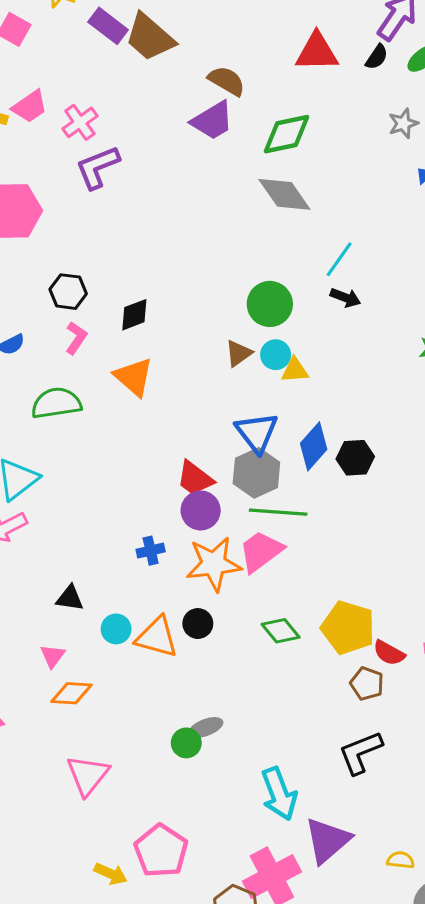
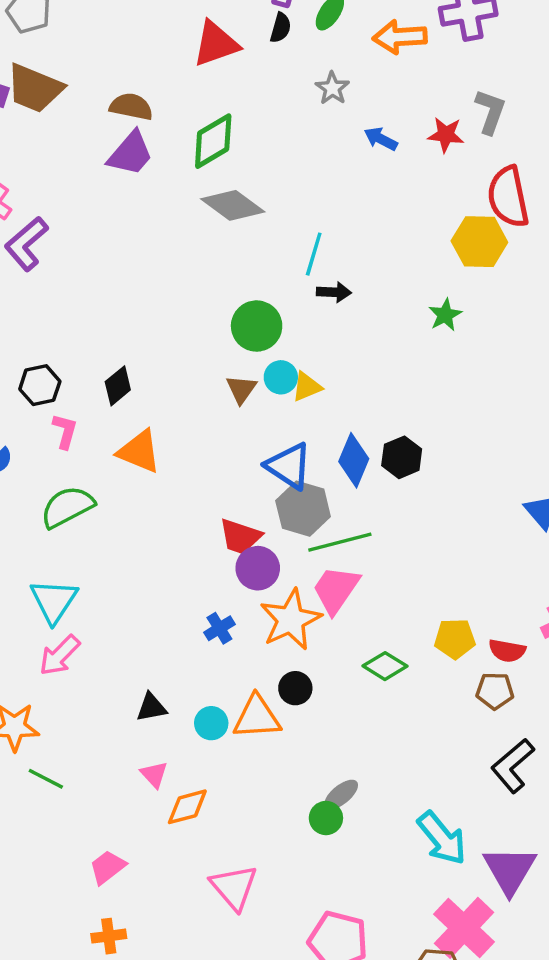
yellow pentagon: (348, 628) -> (455, 639), size x0.7

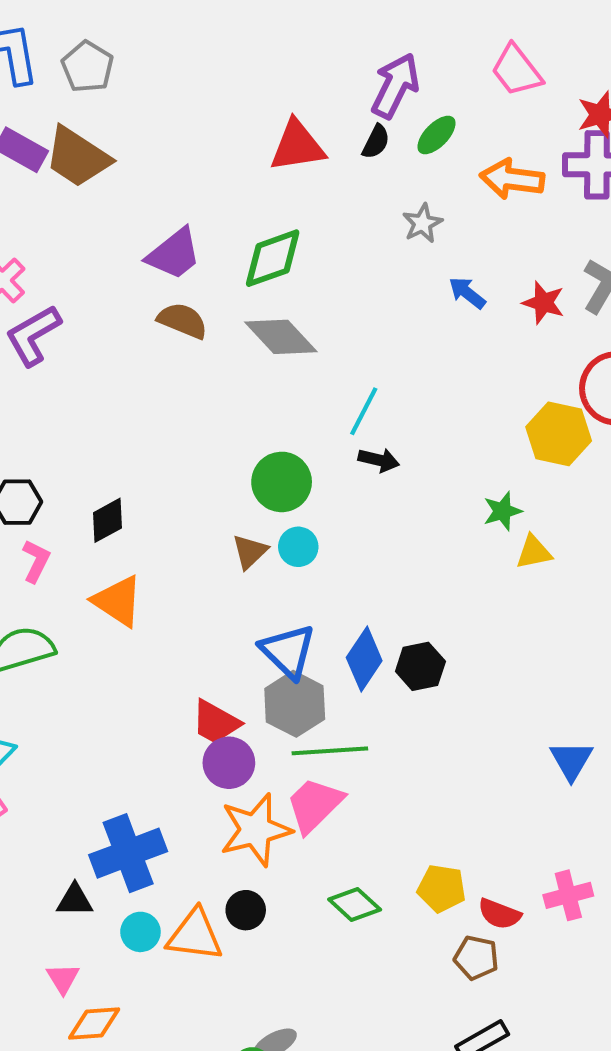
brown semicircle: (131, 107) -> (183, 321), moved
yellow triangle: (307, 387) -> (534, 552), moved
blue cross: (219, 628) -> (128, 853), moved, size x2.0

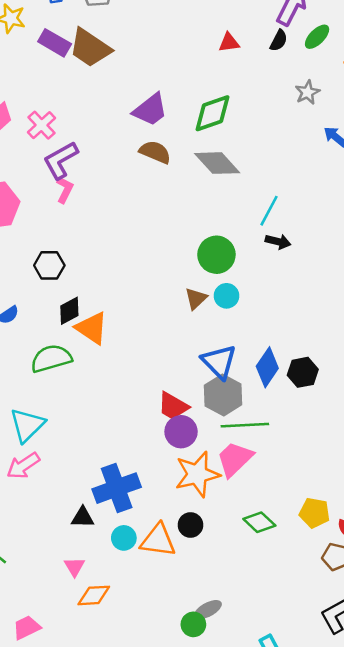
red triangle: (297, 146) -> (229, 43), size x0.6
black diamond: (108, 520) -> (69, 311), moved
pink L-shape: (36, 561) -> (65, 190), moved
orange triangle: (118, 601) -> (92, 328), moved

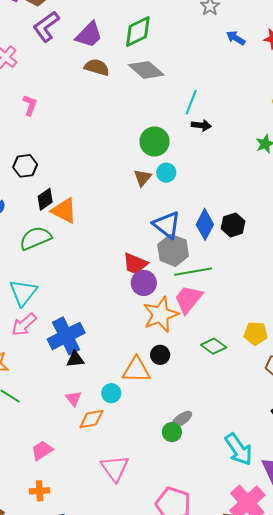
purple L-shape: (61, 160) -> (46, 27), moved
blue cross: (117, 488) -> (66, 336), moved
cyan circle: (124, 538) -> (111, 393), moved

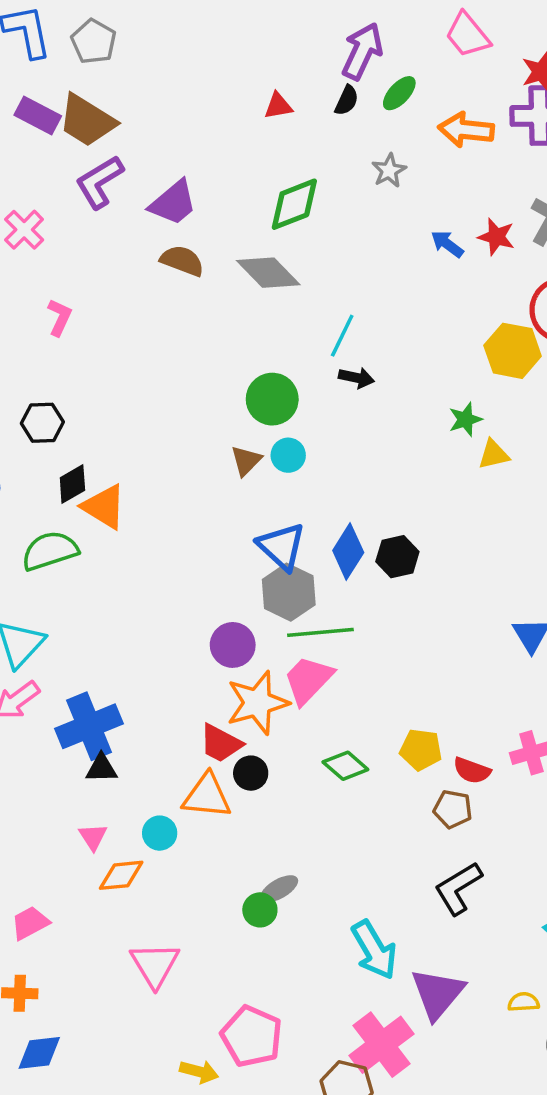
green diamond: (138, 32) -> (294, 204), moved
blue arrow: (236, 38) -> (447, 244), moved
red trapezoid: (135, 264) -> (221, 743), moved

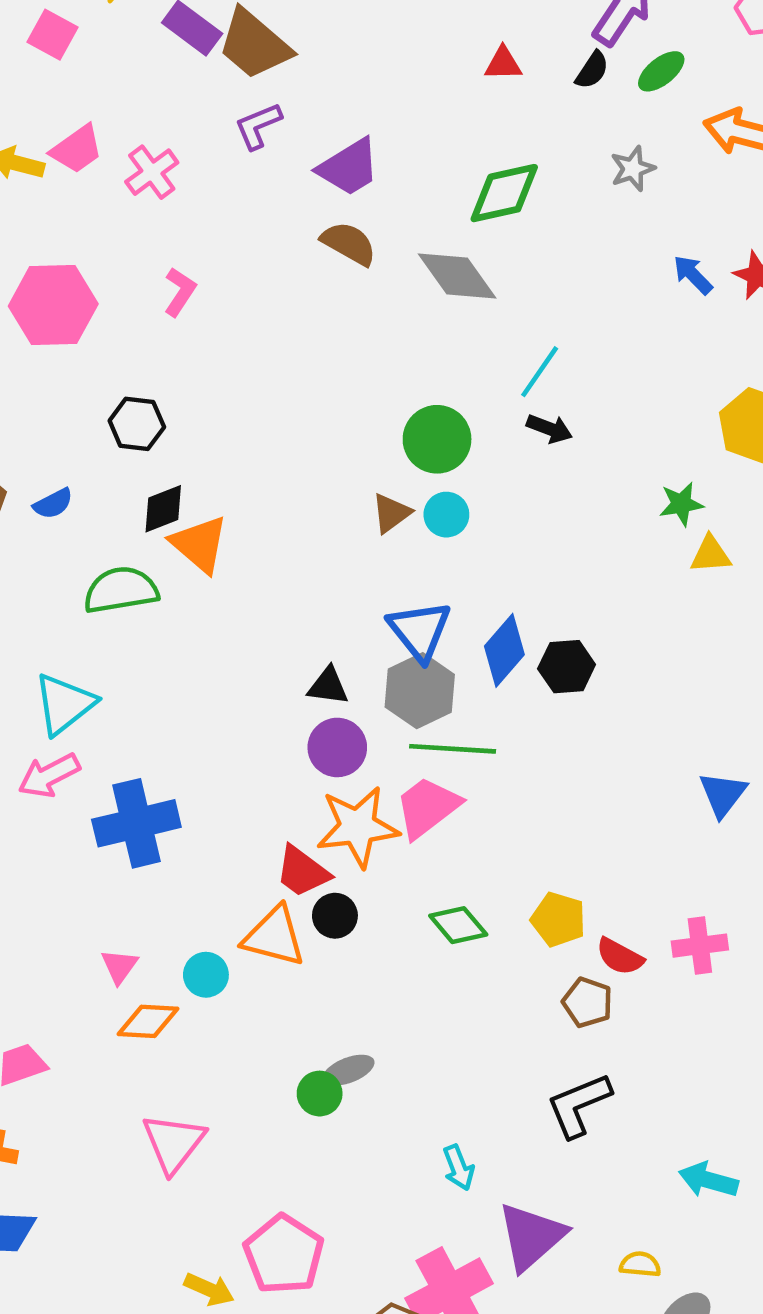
purple L-shape: (99, 182) -> (258, 126), size x0.7
black triangle: (101, 768) -> (328, 686), moved
cyan arrow: (374, 950) -> (458, 1168), size x0.6

